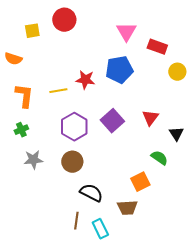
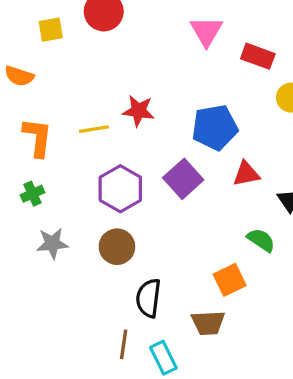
blue pentagon: (119, 70) -> (215, 127), moved
red triangle: (150, 118) -> (246, 174), turned 42
black semicircle: (91, 193) -> (148, 298), turned -110

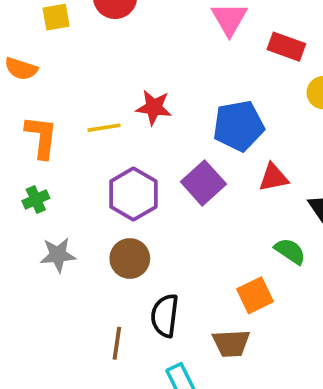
brown line: (124, 344) -> (117, 343), moved

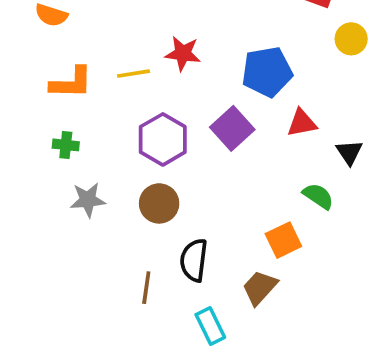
orange L-shape: (41, 137) -> (71, 83), turned 84
green cross: (36, 200) -> (66, 145), turned 30
brown trapezoid: (231, 343) -> (260, 288), turned 135

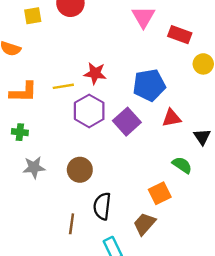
purple hexagon: (163, 139) -> (89, 111), moved

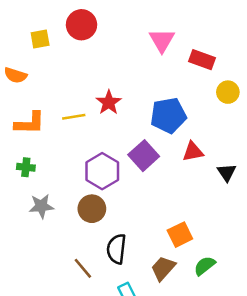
red star: (95, 73) -> (109, 102), turned 30
purple hexagon: (89, 111) -> (102, 171), moved
green semicircle: (182, 165) -> (205, 266), moved, turned -72
brown line: (72, 224) -> (83, 268), turned -48

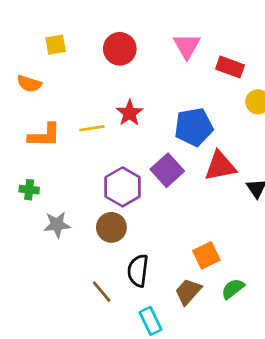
red circle: (82, 25) -> (120, 49), moved
red triangle: (193, 152) -> (220, 166), size x1.4
green cross: (26, 167) -> (29, 190), moved

